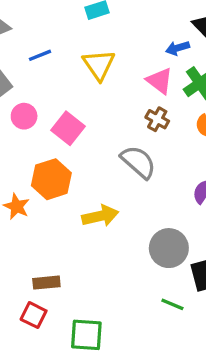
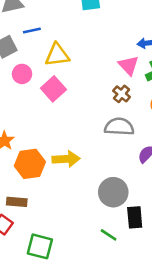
blue line: (40, 55) -> (32, 31), moved
yellow triangle: (99, 65) -> (57, 55), moved, turned 48
gray semicircle: (138, 162) -> (119, 127), moved, turned -48
orange hexagon: (51, 179) -> (30, 164), moved

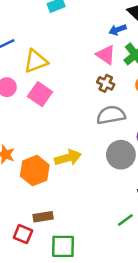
gray circle: (113, 192) -> (121, 155), moved
brown rectangle: (17, 202) -> (43, 217), moved
green line: (109, 235) -> (125, 220), turned -56

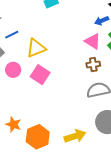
brown cross: (106, 83) -> (93, 64), turned -32
yellow arrow: (68, 158) -> (75, 136), moved

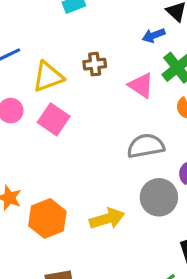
pink triangle: (93, 41) -> (141, 85), moved
brown cross: (93, 64) -> (95, 64), moved

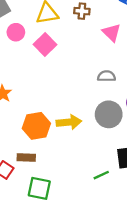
gray semicircle: (146, 146) -> (106, 76), size x0.7
orange hexagon: (47, 218) -> (36, 126), moved

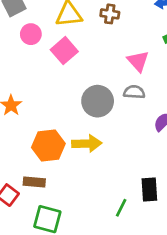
pink triangle: (112, 33) -> (138, 61), moved
gray circle: (109, 114) -> (98, 101), moved
green line: (101, 175) -> (121, 208), turned -42

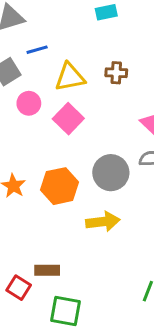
orange hexagon: (48, 146) -> (60, 186), moved

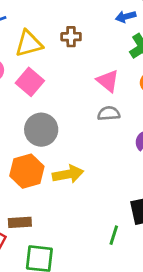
gray circle: (111, 173) -> (41, 130), moved
orange hexagon: (60, 186) -> (27, 171), moved

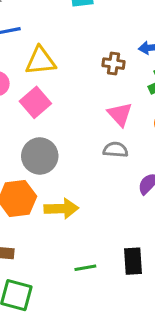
brown cross: (71, 37) -> (114, 64), moved
green line: (114, 235) -> (85, 268), moved, turned 54

